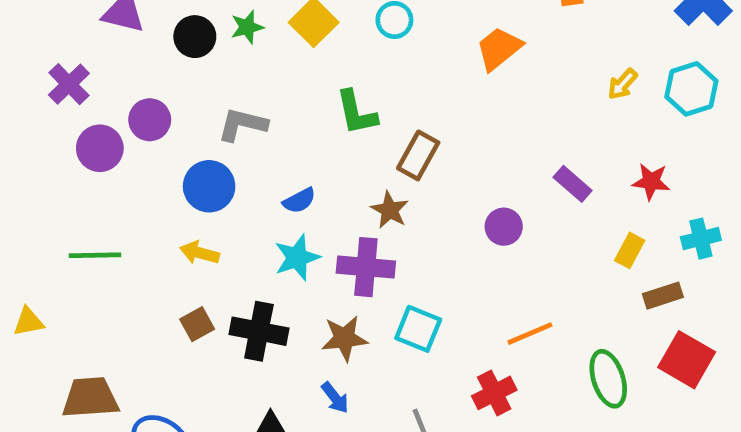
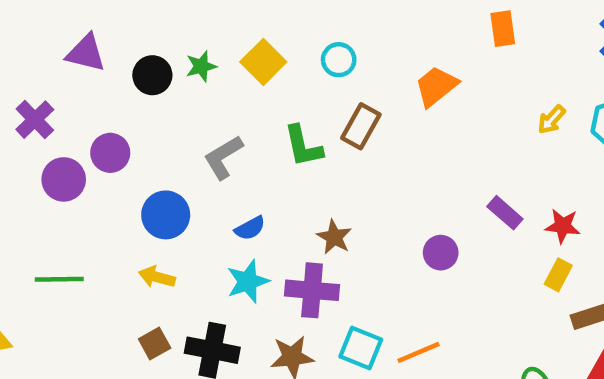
gray L-shape: (242, 125) -> (223, 157), moved, turned -45
brown rectangle: (418, 155) -> (361, 126), moved
red star: (651, 182) -> (563, 226), moved
orange line: (530, 334) -> (418, 352), moved

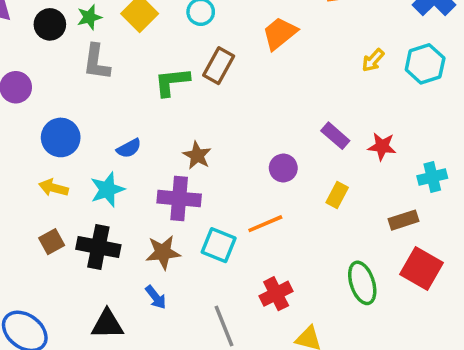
green L-shape: (303, 146) -> (172, 82), turned 96
gray L-shape: (223, 157) -> (97, 62), moved, turned -51
yellow rectangle: (558, 275) -> (337, 195), moved
cyan star: (248, 281) -> (107, 190), moved
orange line: (418, 352) -> (265, 224), moved

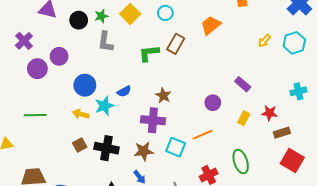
red star: (382, 146) -> (270, 113), moved
cyan cross: (432, 177) -> (298, 91), moved
cyan star: (107, 190) -> (104, 106), moved
green ellipse: (362, 283) -> (241, 162), moved

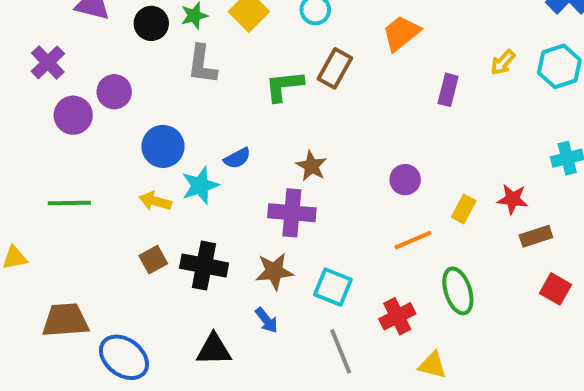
purple rectangle: (243, 84) -> (448, 90), moved, turned 63
orange line: (202, 135) -> (413, 240), moved
cyan square: (176, 147) -> (333, 287), moved
red square: (292, 161) -> (555, 289), size x0.7

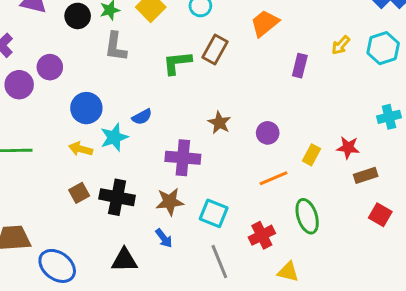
brown star: (311, 166) -> (219, 123), moved

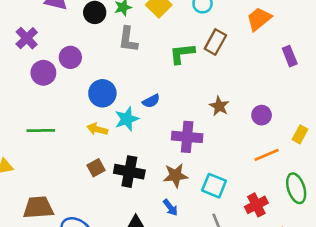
purple rectangle: (300, 66) -> (290, 56), turned -36

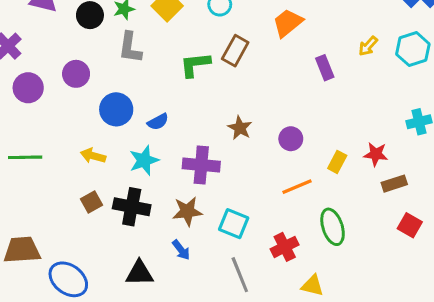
purple circle: (70, 57) -> (76, 74), moved
blue circle: (102, 93) -> (116, 109), moved
cyan star: (127, 119) -> (144, 160), moved

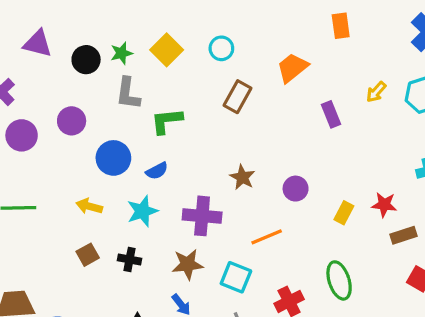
green L-shape: (195, 65) -> (167, 121), moved
orange line: (297, 187) -> (267, 237), moved
black cross: (132, 207) -> (130, 259), size x0.6

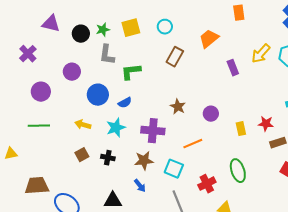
yellow square: (167, 50) -> (131, 28), turned 30
yellow arrow: (376, 92) -> (261, 54), size x1.5
purple circle: (22, 135) -> (41, 92), moved
yellow rectangle: (344, 213) -> (241, 129), turned -40

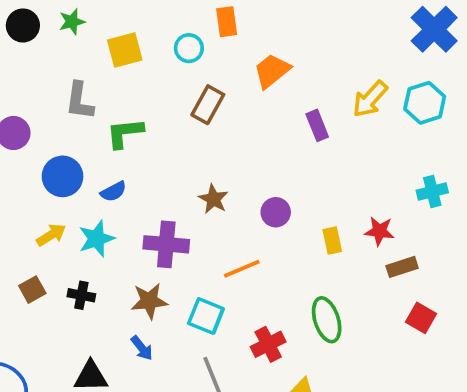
orange rectangle: (239, 13) -> (227, 22), moved
green star: (103, 30) -> (72, 22), moved
black circle: (81, 34) -> (23, 25), moved
yellow arrow: (83, 125) -> (51, 235), moved, turned 133

